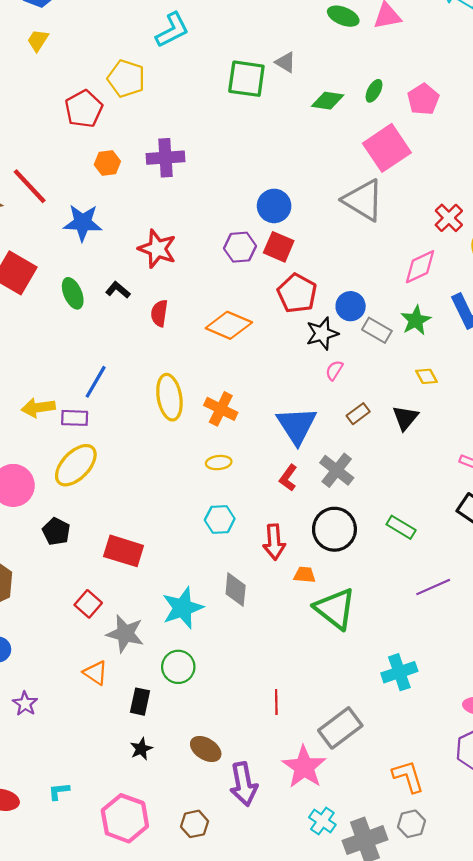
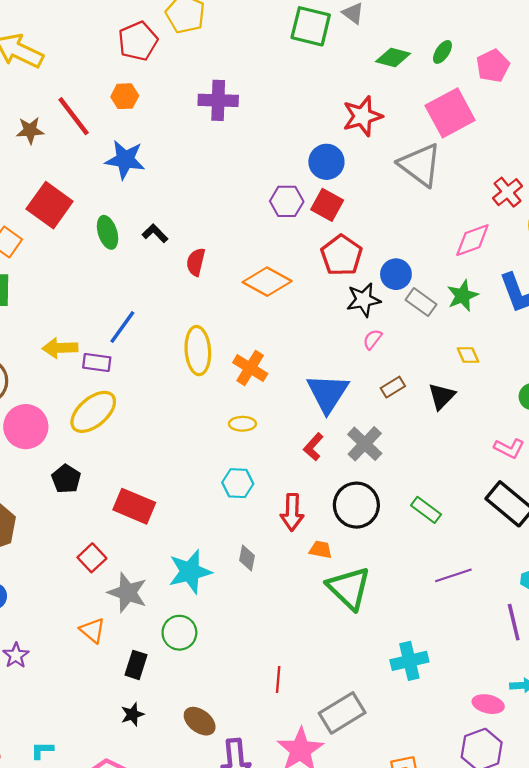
orange hexagon: (107, 163) -> (125, 96), moved
red star: (157, 249) -> (362, 116), moved, turned 30
gray diamond: (236, 590) -> (247, 558), size x0.7

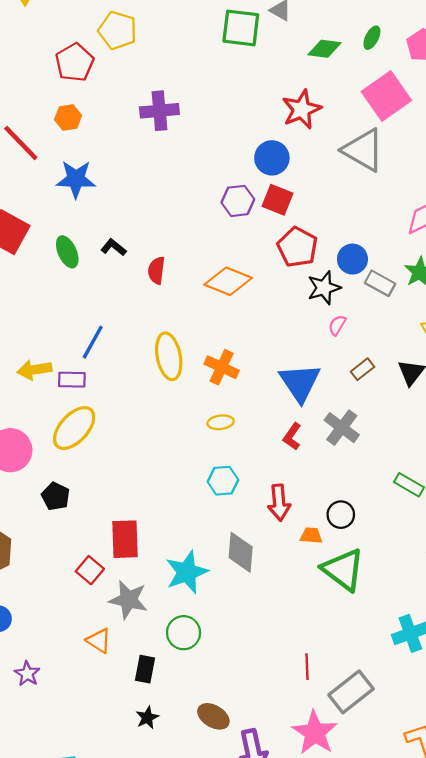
black circle: (356, 505) -> (341, 515), moved, size x0.6
red rectangle: (134, 506) -> (125, 539), moved, turned 72
gray diamond: (247, 558) -> (241, 552), size x1.6
red line: (278, 679) -> (307, 667), moved

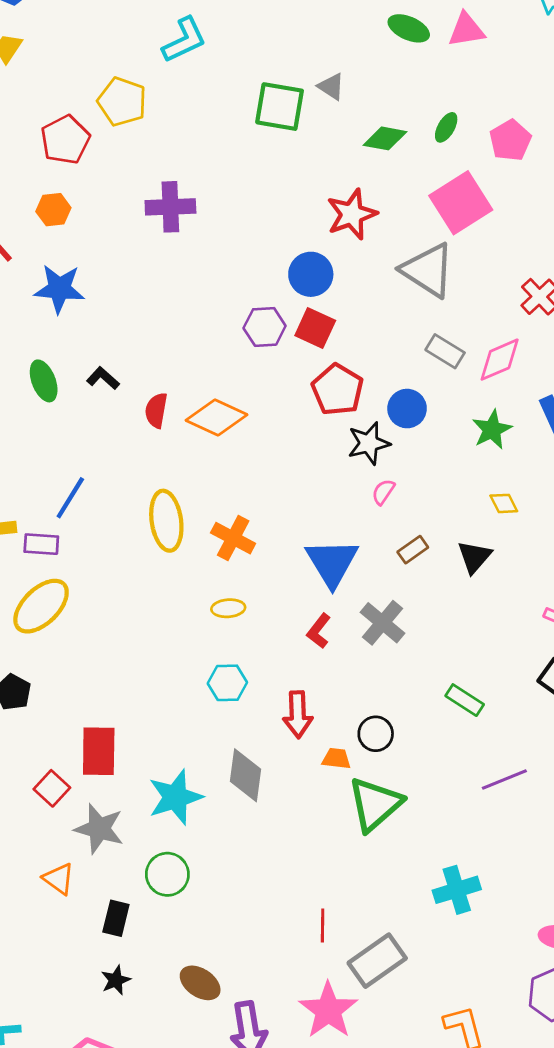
orange diamond: (228, 281) -> (216, 418), moved
gray rectangle: (380, 283) -> (445, 351), moved
green triangle: (343, 570) -> (375, 804), turned 39

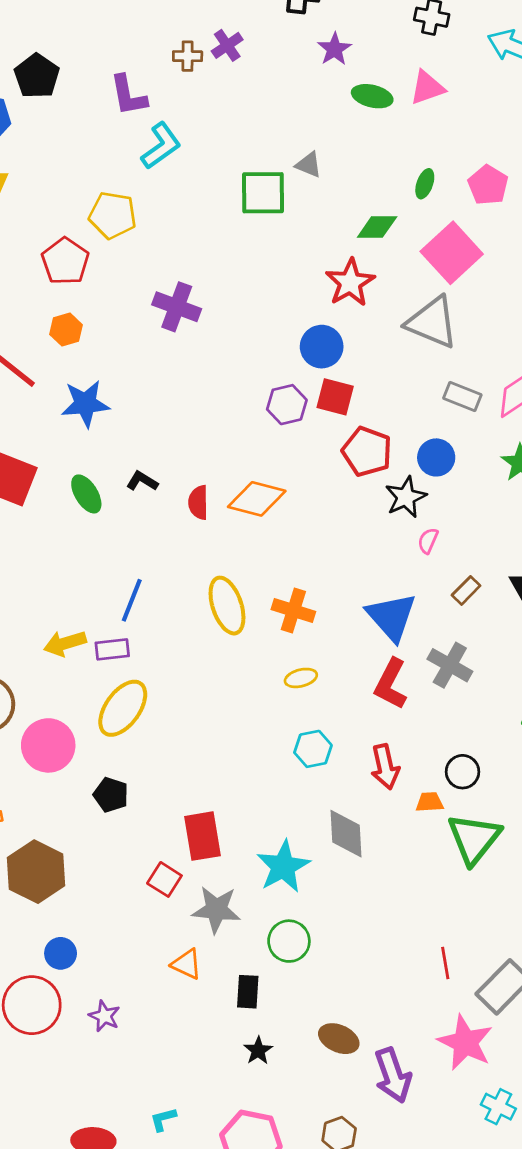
green diamond: (385, 138) -> (377, 227), moved
purple cross: (170, 207) -> (177, 307), turned 33
red L-shape: (319, 631) -> (391, 684), size x1.5

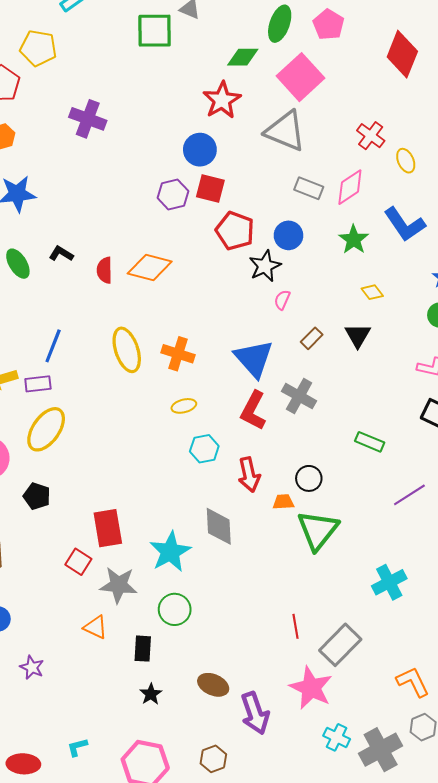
green ellipse: (425, 184) -> (280, 24), size x1.6
cyan hexagon: (313, 749) -> (204, 449), moved

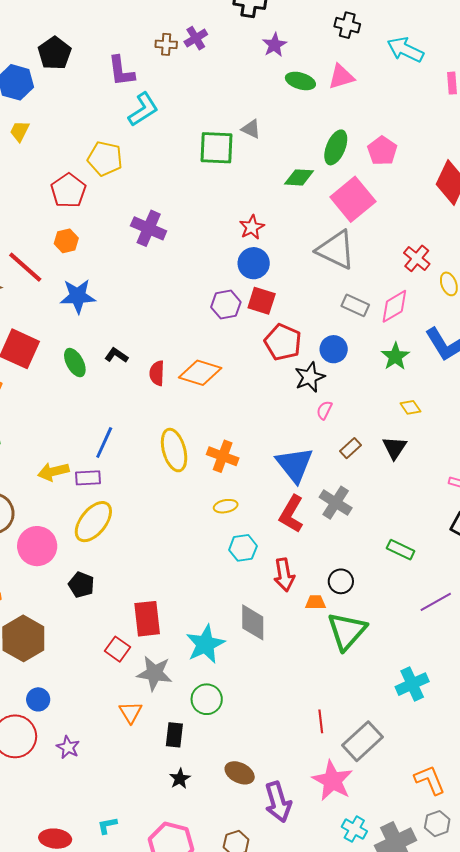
red star: (222, 100) -> (252, 227), moved, size x0.7
orange triangle: (95, 627) -> (130, 712), turned 30

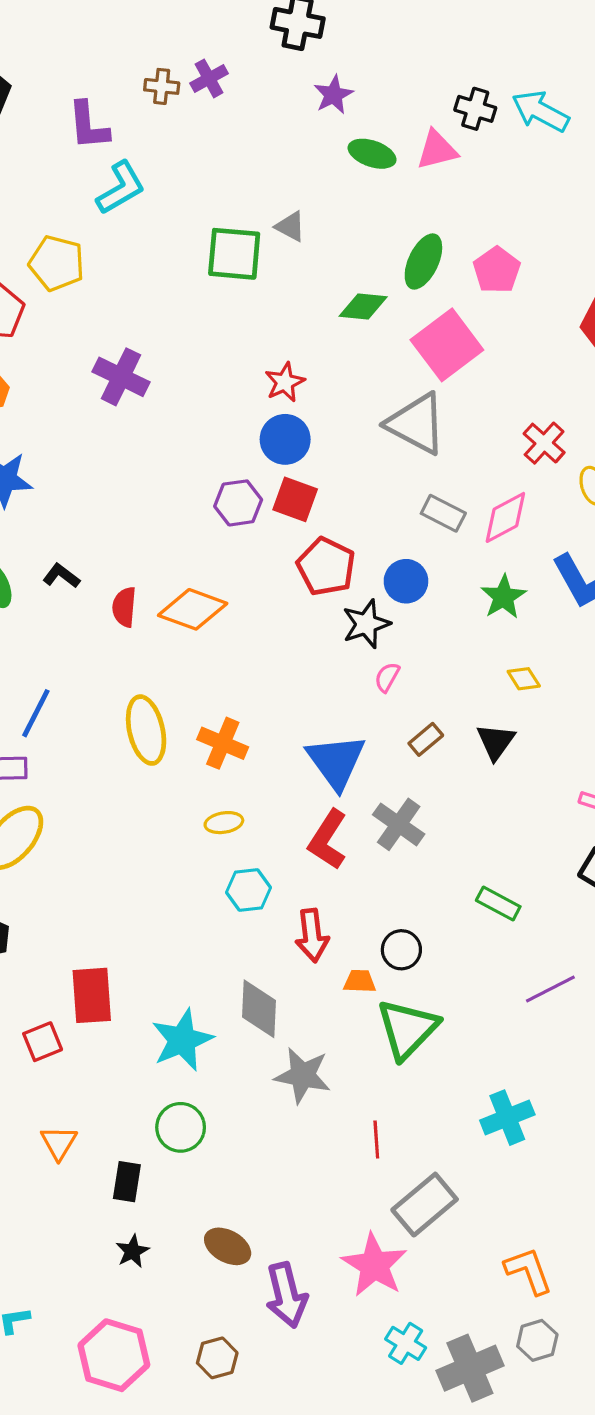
black cross: (347, 25) -> (475, 109), moved
red square: (117, 649) -> (43, 1042), turned 30
gray star: (154, 673) -> (303, 1075), moved
red line: (321, 721) -> (376, 1140), moved

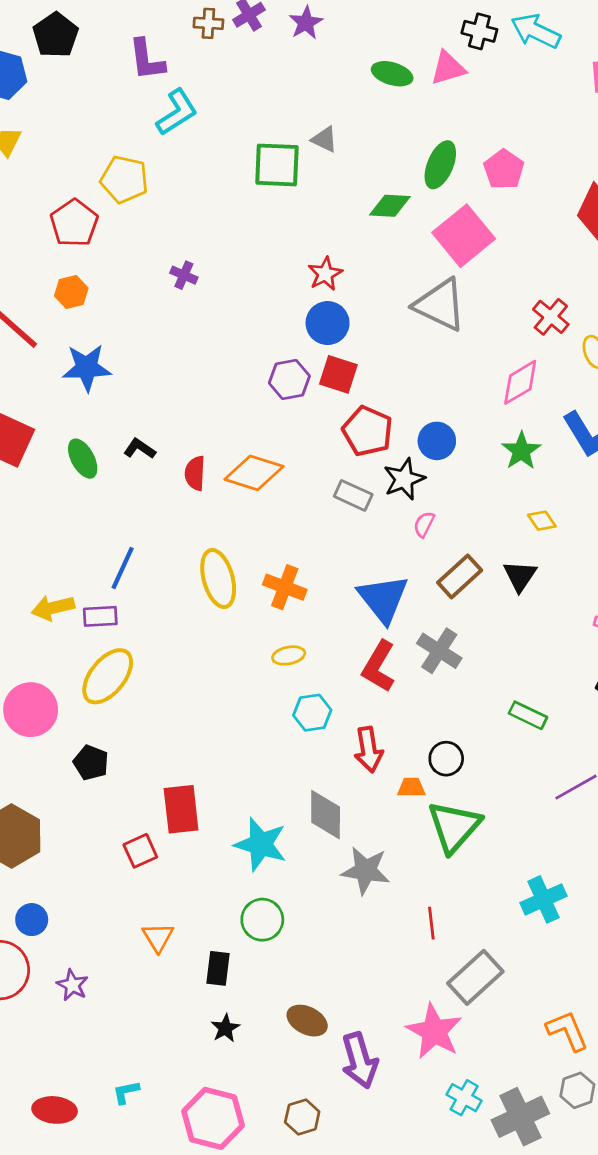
purple star: (333, 95) -> (306, 23), moved
purple cross: (121, 377) -> (184, 275), size x0.6
gray rectangle: (443, 513) -> (353, 495), moved
brown rectangle: (426, 739) -> (460, 576), size x1.5
cyan star: (182, 1040) -> (261, 844), turned -30

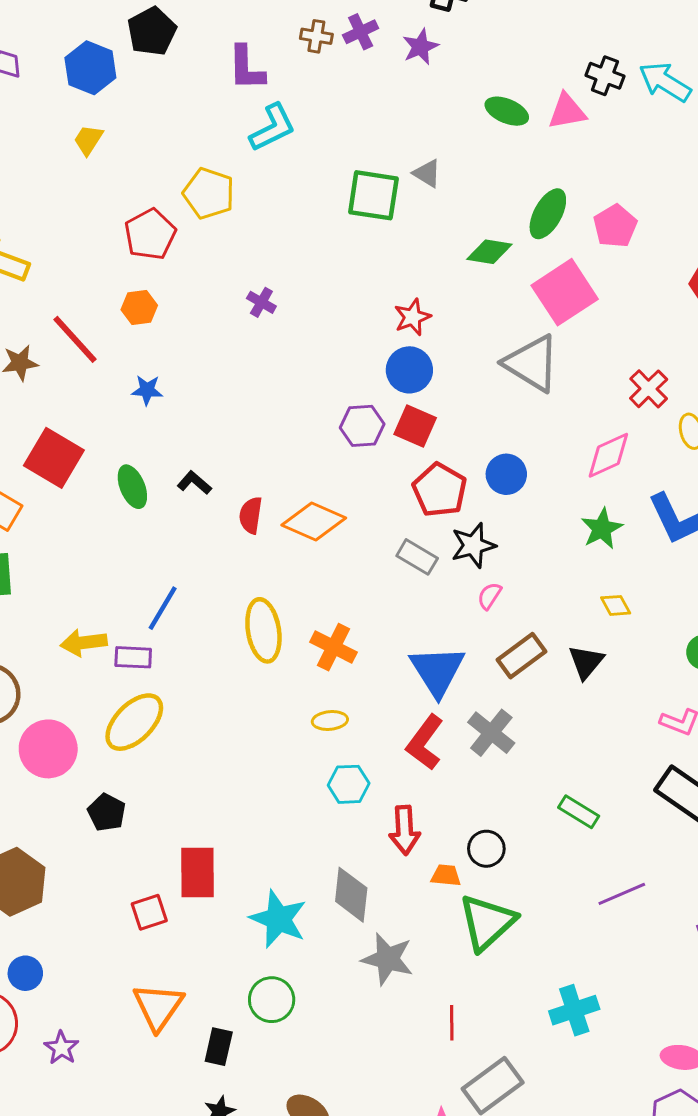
blue star: (87, 368) -> (147, 390), size x0.6
blue circle: (437, 441) -> (506, 474), moved
orange triangle: (158, 937) -> (158, 1007), size x1.5

